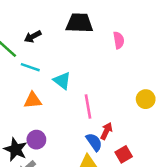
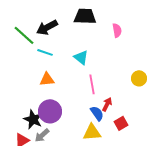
black arrow: (33, 36) -> (47, 27), size x1.5
cyan triangle: (62, 81) -> (81, 57), moved
purple circle: (36, 140) -> (50, 111), size x1.5

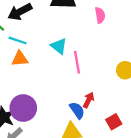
orange triangle: (47, 79) -> (20, 59), moved
pink line: (92, 84) -> (77, 62), moved
red square: (121, 123) -> (114, 122), moved

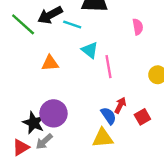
pink semicircle: (100, 15) -> (138, 27), moved
cyan line: (18, 40) -> (72, 24), moved
red square: (114, 122) -> (142, 117), moved

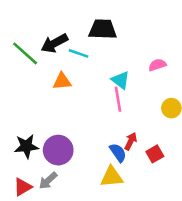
pink semicircle: (138, 27) -> (157, 65), moved, turned -98
cyan triangle: (90, 50) -> (121, 80), moved
orange triangle: (50, 63) -> (62, 81), moved
black star: (34, 123) -> (26, 146), moved, turned -30

